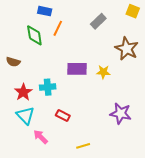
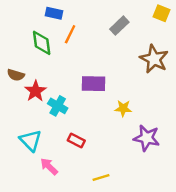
yellow star: (103, 72) -> (123, 108), moved
cyan cross: (48, 87) -> (58, 106), turned 35
red star: (23, 92) -> (35, 91), moved

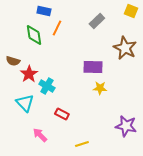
purple rectangle: (94, 84) -> (93, 67), moved
purple star: (147, 138) -> (126, 126), moved
cyan triangle: (31, 140) -> (25, 103), moved

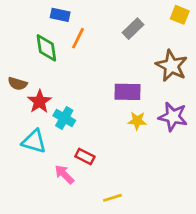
cyan triangle: (25, 103) -> (34, 141), turned -30
purple star: (126, 126) -> (173, 117), moved
pink arrow: (40, 135) -> (64, 174), moved

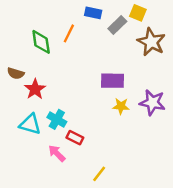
blue rectangle: (60, 15) -> (93, 13), moved
yellow square: (180, 15) -> (138, 13), moved
brown star: (172, 66) -> (151, 42), moved
cyan cross: (64, 118) -> (57, 119), moved
yellow line: (112, 198) -> (99, 174), turned -35

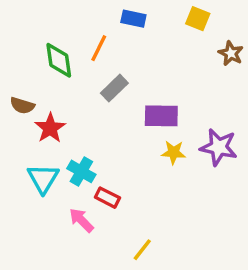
gray rectangle: (117, 25) -> (114, 88), moved
brown star: (151, 42) -> (231, 53), moved, size x0.6
cyan triangle: (30, 124) -> (43, 178), turned 45

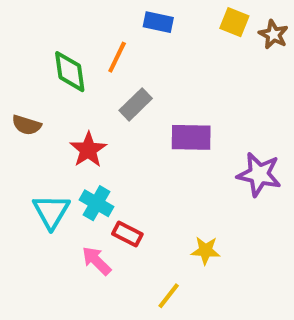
brown star: (231, 53) -> (273, 34), moved
red star: (50, 128) -> (88, 150), moved
yellow star: (173, 152) -> (206, 251), moved

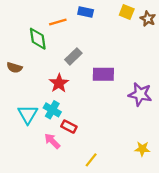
orange line: (117, 57) -> (58, 22), moved, turned 48
red star: (88, 150) -> (59, 83), moved
yellow star: (206, 251) -> (142, 149), moved

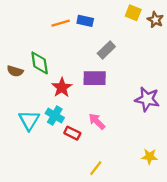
blue rectangle: (86, 12) -> (85, 21), moved
green diamond: (38, 39) -> (40, 63), moved
gray rectangle: (73, 56) -> (106, 50), moved
purple rectangle: (103, 74) -> (95, 78), moved
pink arrow: (52, 141) -> (97, 121), moved

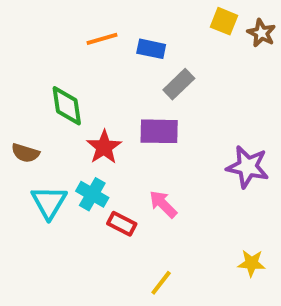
blue rectangle: (85, 21) -> (151, 49), moved
brown semicircle: (15, 71) -> (25, 153), moved

